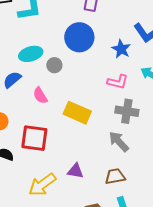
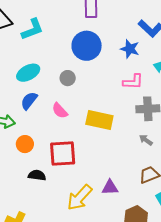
cyan ellipse: (31, 54) -> (28, 73), moved
gray arrow: (119, 141) -> (146, 140), size x0.6
purple triangle: (75, 171) -> (110, 187), moved

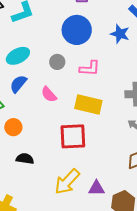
pink L-shape: (133, 82) -> (90, 68), moved
red square: (63, 154) -> (73, 136), moved
purple triangle: (110, 187) -> (96, 188), moved

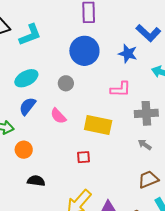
pink L-shape: (90, 68) -> (120, 89), moved
red square: (73, 136) -> (83, 157), size x0.5

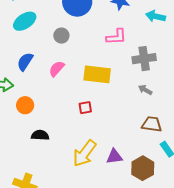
cyan ellipse: (26, 78) -> (25, 21), moved
pink semicircle: (58, 116) -> (57, 69), turned 90
brown trapezoid: (148, 179) -> (152, 124), turned 35

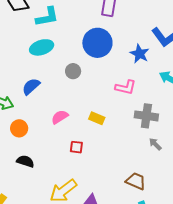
pink semicircle: (57, 69) -> (60, 117), moved
yellow rectangle: (97, 74) -> (97, 118), size x0.6
gray arrow: (145, 90) -> (155, 144), moved

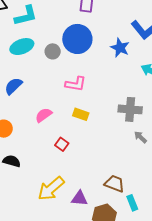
gray circle: (73, 71) -> (53, 51), moved
pink L-shape: (126, 87) -> (76, 84), moved
red square: (76, 147) -> (62, 144), turned 32
brown trapezoid: (136, 181) -> (114, 184), moved

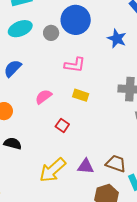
blue star: (120, 48) -> (117, 39), moved
purple triangle: (79, 198) -> (86, 166), moved

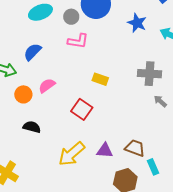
pink L-shape: (75, 65) -> (78, 41), moved
pink semicircle: (43, 97) -> (47, 86), moved
red square: (62, 125) -> (82, 109), size x1.5

